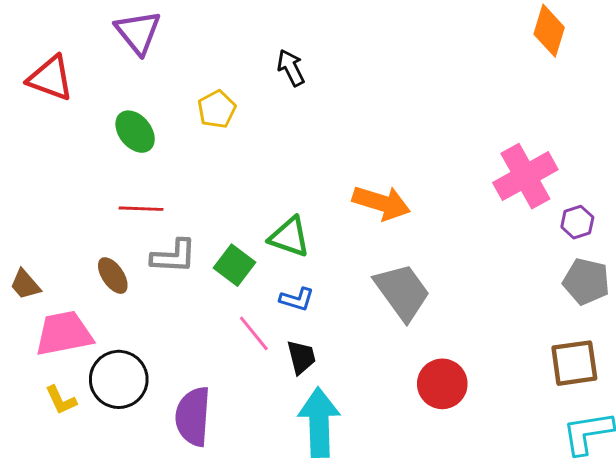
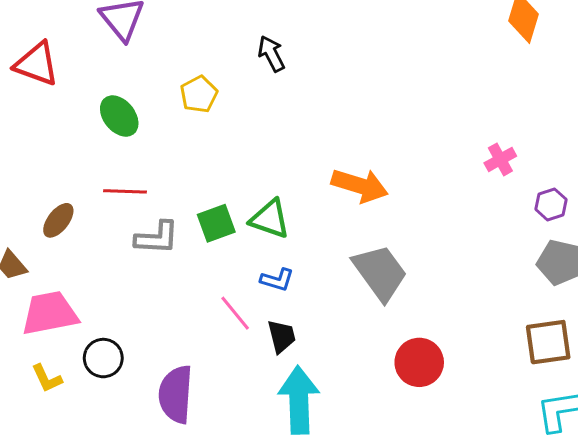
pink cross: (525, 176) -> (500, 159), size x0.5
green square: (234, 265) -> (216, 223), moved, turned 33
brown ellipse: (113, 276) -> (58, 220), moved, turned 72
black circle: (119, 379) -> (103, 358), size x0.7

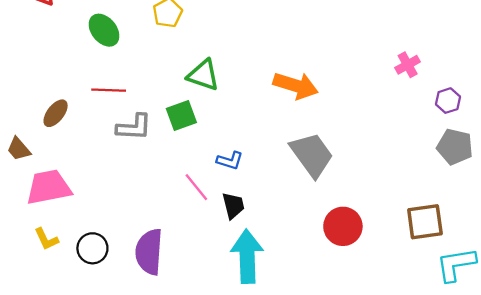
green triangle: (270, 219) -> (203, 75), moved
brown square: (548, 342) -> (425, 222), moved
black circle: (103, 358) -> (92, 248), moved

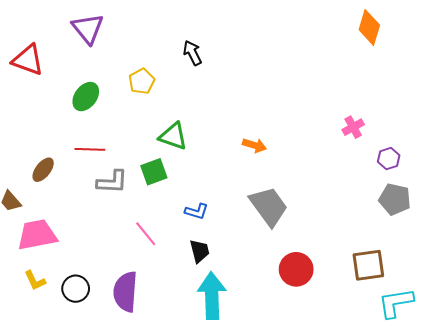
green ellipse: (104, 30) -> (86, 97), turned 76
orange arrow: (296, 86) -> (254, 145), size x0.6
pink line: (196, 187) -> (146, 234), moved

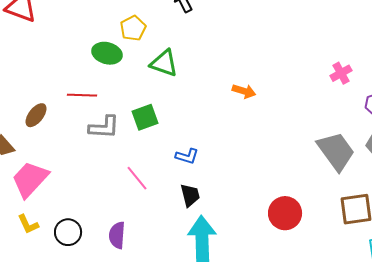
green ellipse: (86, 97) -> (107, 53), moved, turned 68
green triangle: (173, 136) -> (164, 63), moved
gray trapezoid: (269, 206) -> (336, 151), moved
pink trapezoid: (37, 235) -> (30, 179), turned -36
purple semicircle: (125, 292) -> (117, 235), size x0.7

